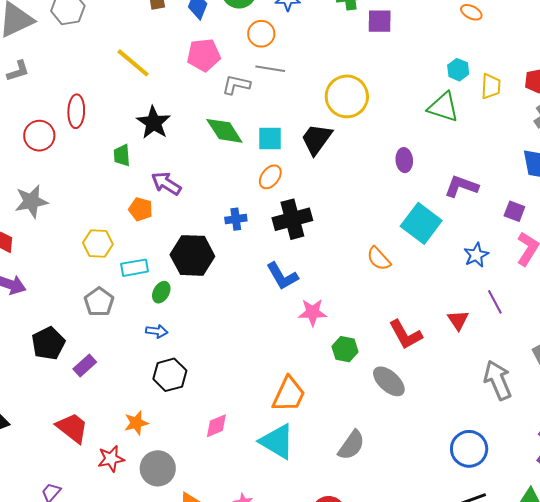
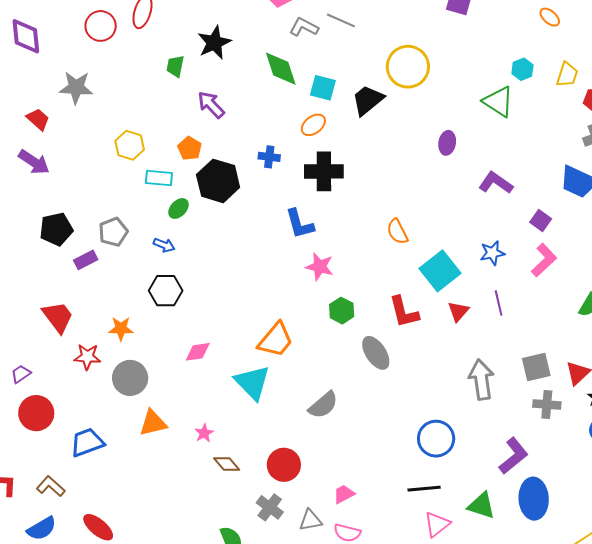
yellow trapezoid: (491, 86) -> (567, 75), moved
orange pentagon: (141, 209) -> (190, 148), moved
cyan square: (421, 223) -> (440, 271), moved
gray pentagon: (99, 302) -> (113, 232), moved

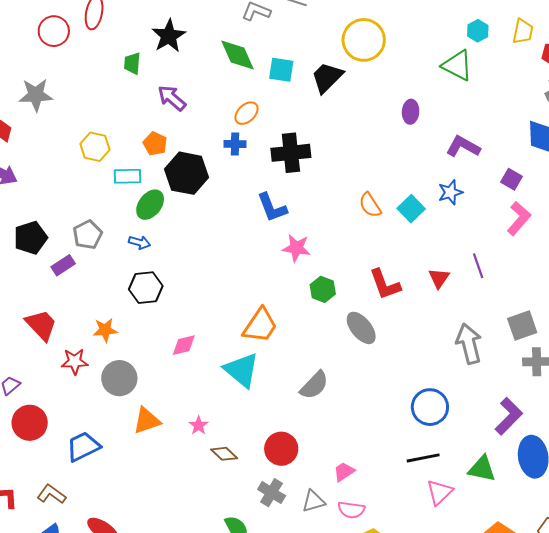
orange ellipse: (313, 125) -> (247, 113), moved
green ellipse: (178, 208) -> (150, 205), size x1.4
blue star: (492, 253) -> (450, 192), moved
cyan square: (440, 271) -> (411, 209), moved, size x0.7

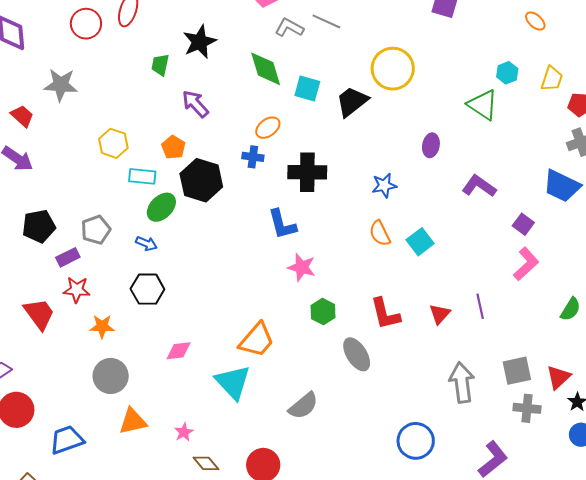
blue star: (450, 192) -> (384, 185), moved
red star: (75, 361) -> (77, 290), moved

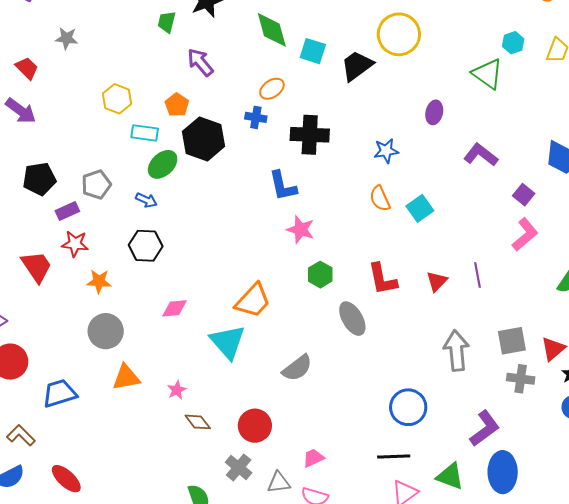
gray star: (61, 85) -> (66, 38), size x0.7

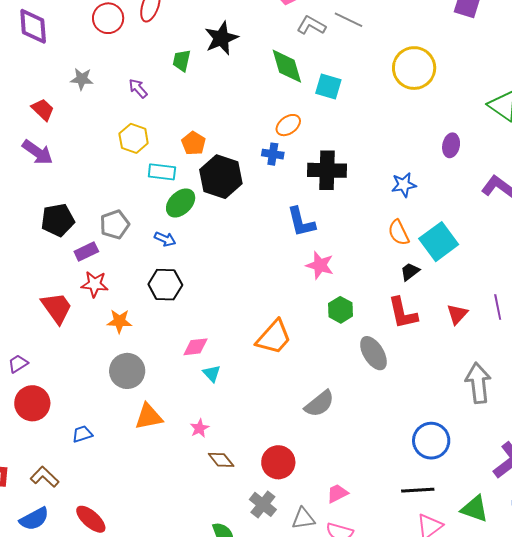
purple arrow: (200, 62) -> (138, 88), moved, size x0.7
black trapezoid: (357, 66) -> (410, 272), moved, size x0.6
cyan square: (420, 208) -> (439, 242), size x1.4
cyan triangle: (228, 342) -> (212, 373), moved, size x0.5
blue trapezoid: (60, 393) -> (82, 434), size x0.6

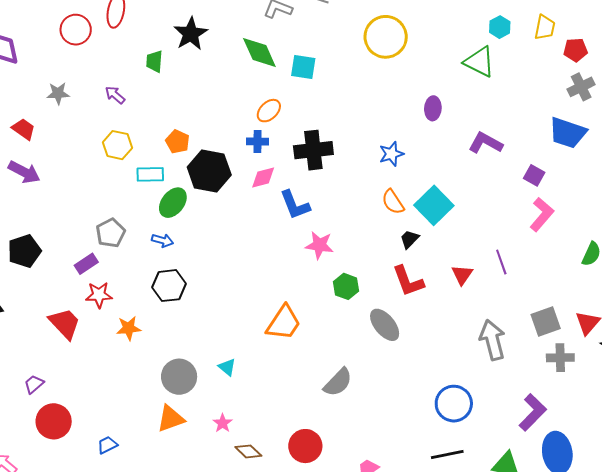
black pentagon: (58, 220) -> (24, 251), moved
pink diamond: (195, 347) -> (263, 178), moved
gray circle: (127, 371) -> (179, 377), moved

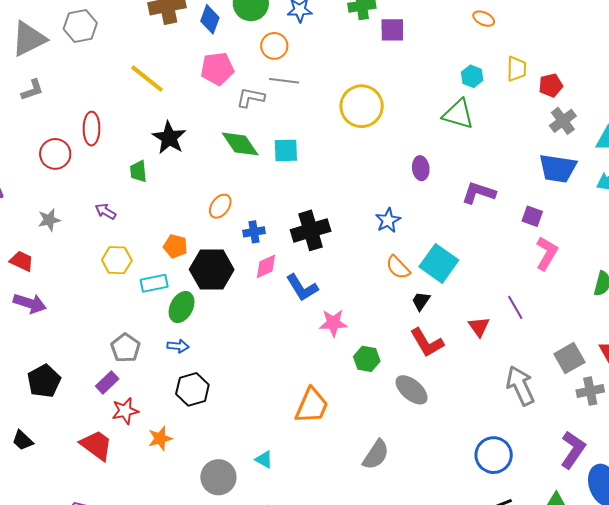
orange ellipse: (269, 111) -> (220, 206), moved

